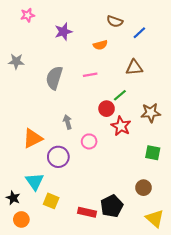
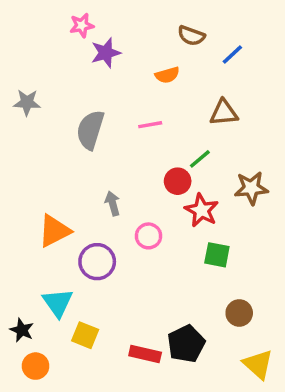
pink star: (28, 15) -> (82, 25), moved
green square: (153, 153) -> (217, 255), moved

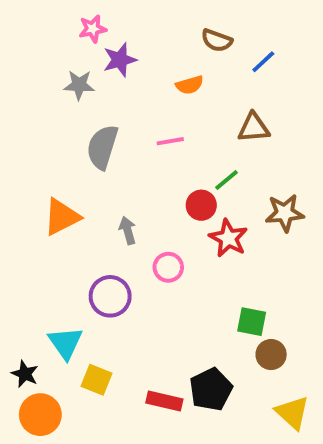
gray star: (27, 102) -> (79, 85), moved
orange triangle: (54, 231) -> (62, 217), moved
green square: (217, 255) -> (252, 322), moved
orange circle: (36, 366) -> (40, 415), size x1.4

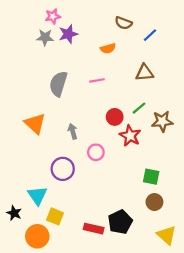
gray star: (79, 85) -> (45, 37), moved
green line: (226, 180) -> (139, 108), moved
orange triangle: (62, 217) -> (35, 124), turned -50
green square: (252, 322) -> (151, 177), moved
orange circle: (40, 415) -> (37, 236), moved

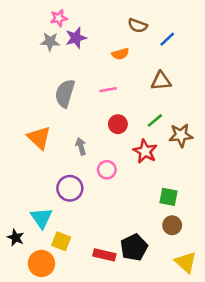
red circle: (115, 117) -> (118, 124), moved

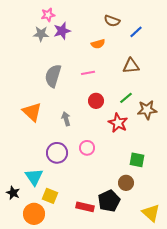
pink circle: (107, 170) -> (87, 148), moved
brown circle: (172, 225) -> (126, 183), moved

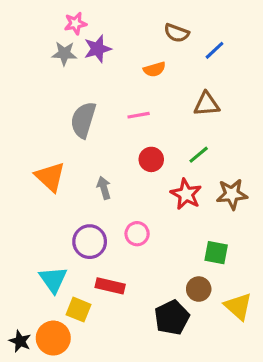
brown star: (147, 110) -> (232, 194), moved
black star: (13, 193) -> (20, 341), moved
red rectangle: (85, 207) -> (110, 286), moved
yellow triangle: (151, 213) -> (238, 306), moved

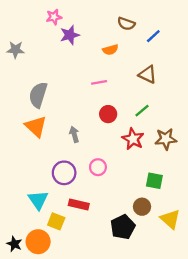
gray star: (64, 54) -> (16, 50), moved
brown triangle: (207, 104) -> (148, 75), turned 30
gray semicircle: (83, 120) -> (38, 95), moved

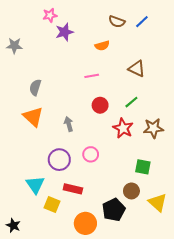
blue line: (153, 36) -> (142, 22), moved
gray semicircle: (38, 95) -> (35, 87), size x0.7
orange circle: (38, 242) -> (85, 223), moved

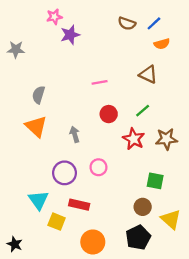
orange semicircle: (102, 46) -> (162, 44), moved
black pentagon: (114, 210) -> (138, 237), moved

